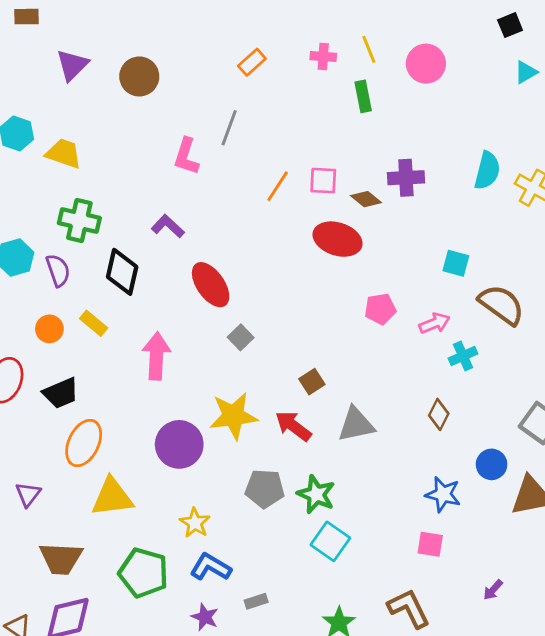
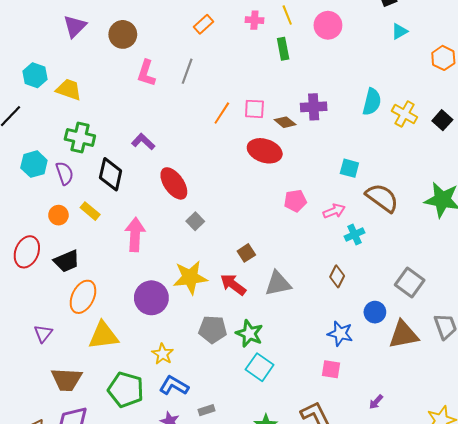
pink L-shape: (186, 156) -> (146, 73), moved

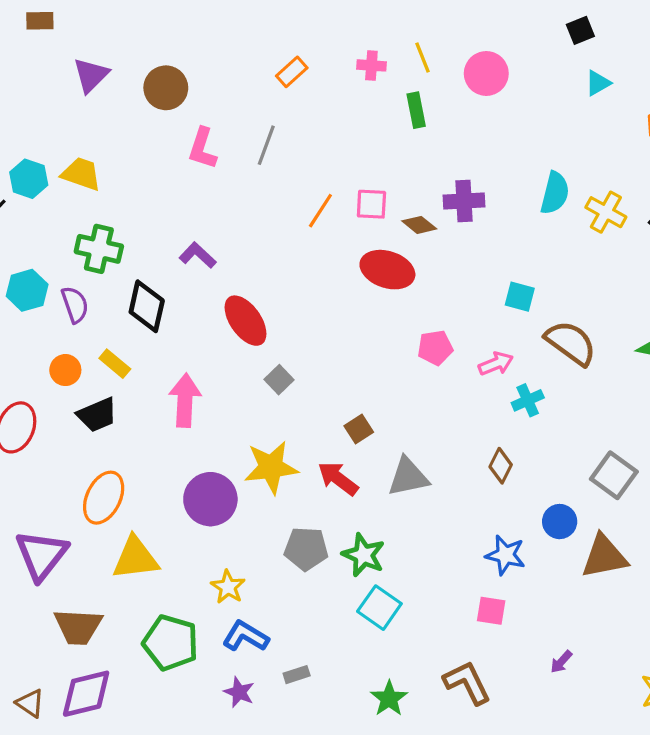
cyan hexagon: (35, 75) -> (29, 179), moved
black trapezoid: (67, 261) -> (97, 415), moved
purple triangle: (43, 334) -> (41, 555), size x1.8

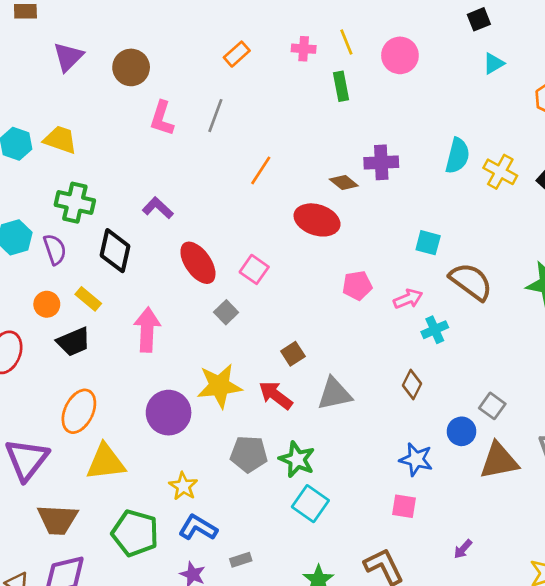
pink square: (371, 204) -> (254, 269), moved, turned 32
gray square: (614, 475) -> (492, 406), moved, size x0.7

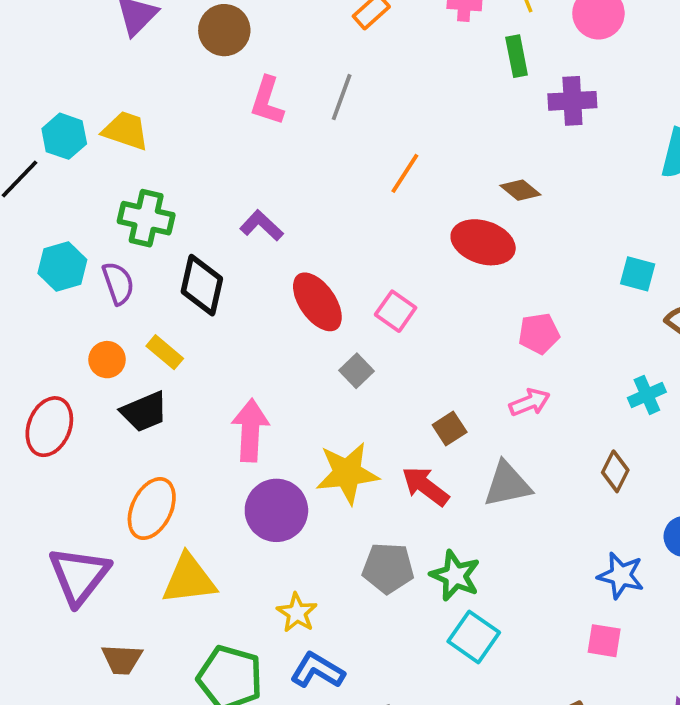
purple cross: (381, 162) -> (572, 101), moved
pink arrow: (408, 299) -> (530, 402), moved
pink arrow: (147, 330) -> (250, 430), moved
brown trapezoid: (57, 520) -> (122, 659), size x0.7

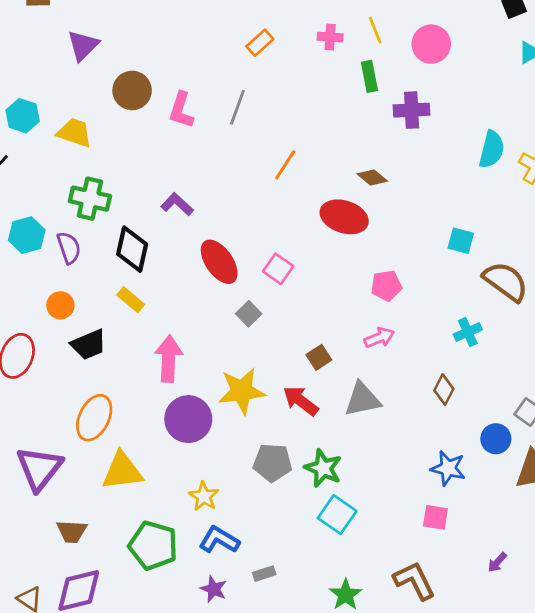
brown circle: (224, 30) -> (132, 90), moved
cyan hexagon: (64, 136) -> (23, 116), moved
yellow rectangle: (165, 352) -> (131, 300), moved

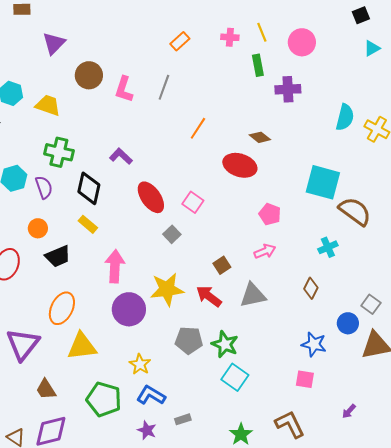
cyan square: (461, 241) -> (323, 182), size x1.8
pink pentagon: (386, 286) -> (270, 214), turned 30
brown trapezoid: (72, 531) -> (46, 389), turned 55

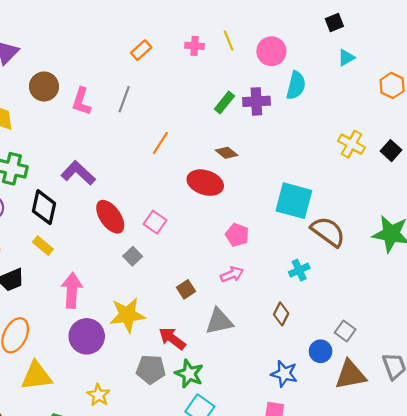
green rectangle: (258, 65) -> (224, 103), moved, turned 50
cyan semicircle: (345, 117) -> (296, 85), moved
purple L-shape: (121, 156) -> (78, 173), size x1.4
red arrow: (209, 296) -> (172, 338), moved

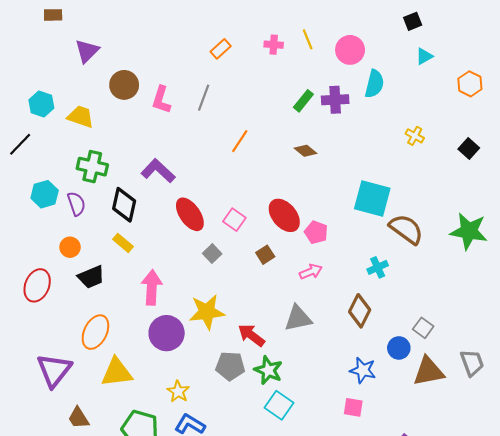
yellow cross: (351, 144) -> (415, 136), moved, size x0.7
red ellipse: (205, 183) -> (284, 215), moved, turned 32
brown square: (186, 289) -> (265, 255), moved
brown diamond: (281, 314) -> (360, 311), size x1.4

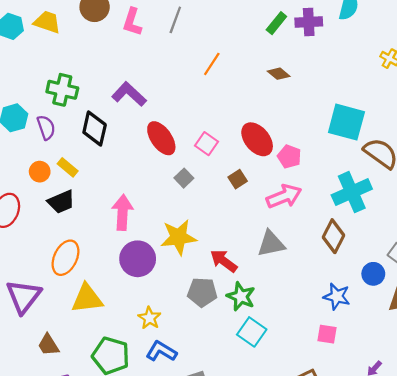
yellow trapezoid: (81, 117) -> (47, 22), moved
yellow rectangle: (123, 243) -> (68, 167), moved
cyan cross: (378, 267) -> (352, 192), size x1.8
pink arrow: (311, 272) -> (284, 196), size x1.5

